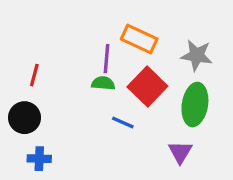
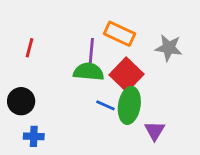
red line: (34, 75) -> (30, 48), moved
green semicircle: (103, 83) -> (89, 72), size x1.5
green ellipse: (195, 105) -> (129, 105), moved

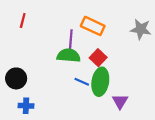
red line: (30, 48) -> (23, 20), moved
gray star: (169, 48) -> (141, 29), moved
red square: (127, 74) -> (98, 58), size x0.7

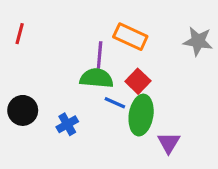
red line: (23, 20) -> (20, 34), moved
blue line: (82, 82) -> (115, 103), moved
blue cross: (26, 106) -> (67, 124), moved, turned -32

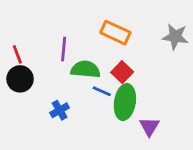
red line: (20, 34) -> (17, 54), moved, turned -36
purple line: (100, 55) -> (64, 49), moved
black circle: (23, 110) -> (20, 79), moved

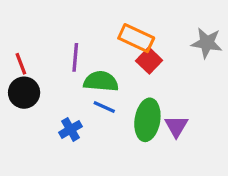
red square: (122, 72) -> (149, 61), moved
blue line: (102, 91) -> (104, 107), moved
purple triangle: (149, 127) -> (176, 126), moved

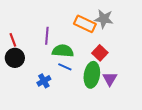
gray star: (207, 43) -> (104, 19), moved
red square: (149, 61) -> (100, 53), moved

